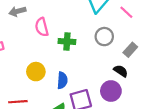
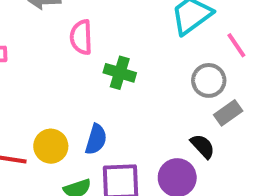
gray circle: (104, 37) -> (209, 80), moved
yellow circle: (36, 72) -> (51, 146), moved

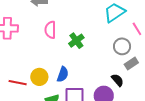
pink semicircle: (81, 37) -> (50, 30), moved
green cross: (120, 73) -> (76, 41), turned 35

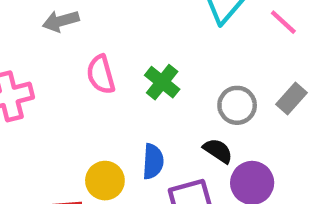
gray circle: (122, 46) -> (237, 105), moved
black semicircle: (117, 80) -> (218, 151), moved

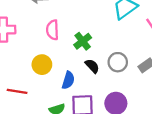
black semicircle: (218, 151) -> (92, 66), moved
yellow circle: (105, 181) -> (42, 65), moved

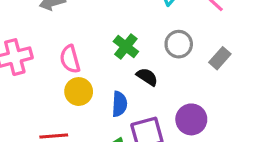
pink semicircle: (52, 30) -> (70, 59), moved
gray circle: (118, 62) -> (179, 44), moved

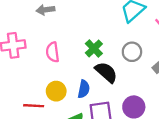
black semicircle: (147, 77) -> (106, 72), size x1.5
yellow circle: (79, 92) -> (56, 91), moved

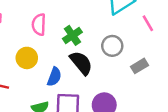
pink semicircle: (53, 52) -> (39, 25), moved
yellow circle: (56, 91) -> (27, 58), moved

